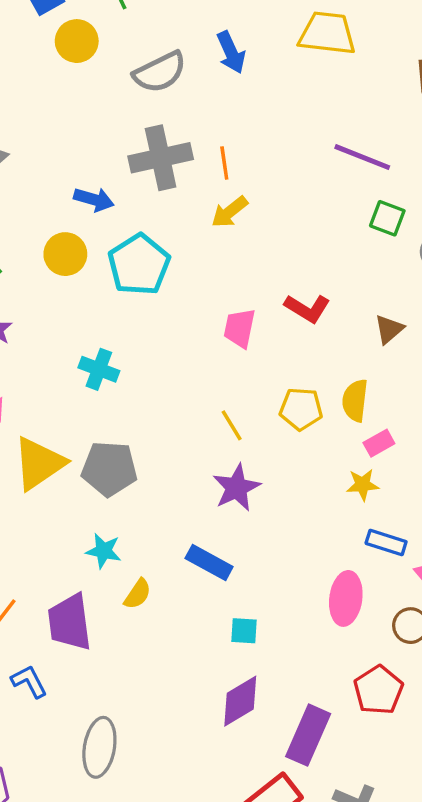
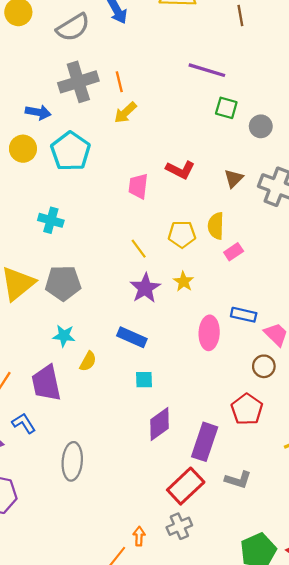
yellow star: (363, 485) -> (184, 282), moved, turned -30
pink ellipse: (346, 598) -> (209, 333), moved
cyan square: (244, 631) -> (144, 380), moved

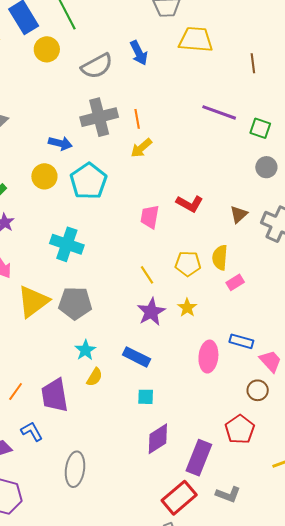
green square: (226, 108) -> (260, 128), moved
cyan cross: (51, 220) -> (67, 244), size x1.4
cyan star: (64, 336) -> (85, 350), moved, turned 30

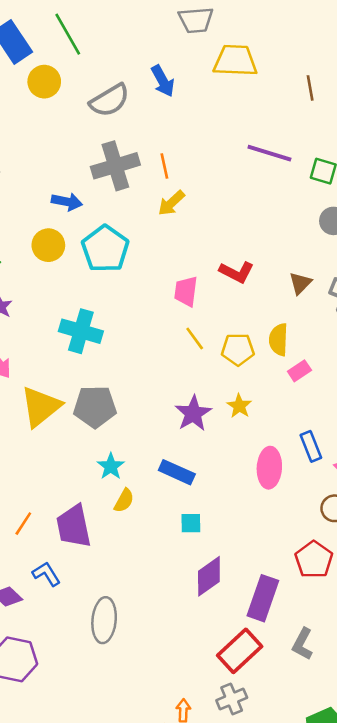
yellow line: (147, 275) -> (195, 339), moved
blue rectangle: (241, 341) -> (311, 446), turned 55
gray L-shape: (228, 494) -> (302, 644), turned 100

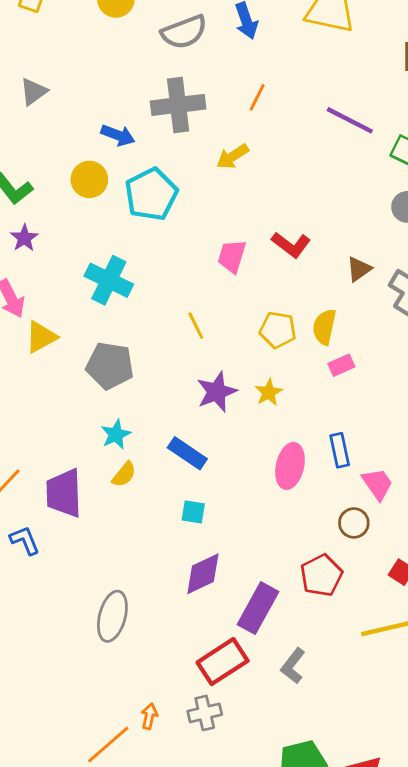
orange line: (164, 166) -> (257, 97), moved, turned 30
yellow line: (195, 339) -> (196, 326), moved
yellow triangle: (41, 407) -> (41, 337), moved, size x0.7
gray ellipse: (104, 620) -> (112, 616), moved

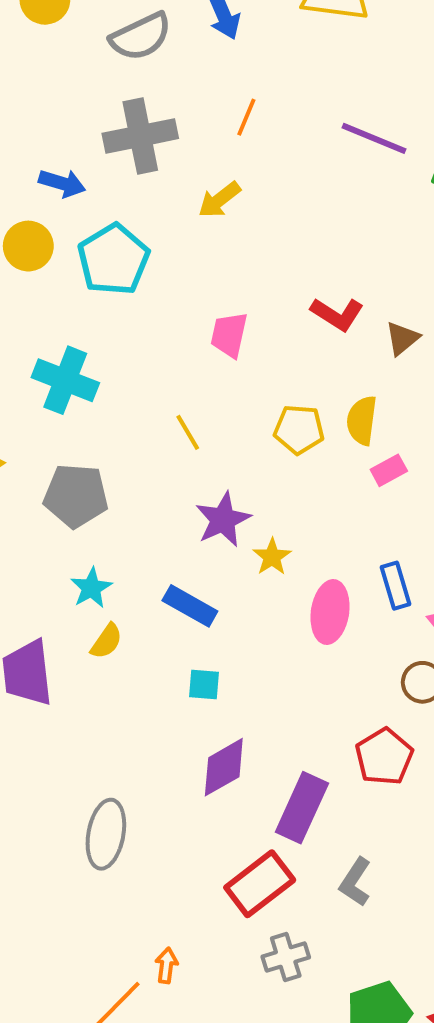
red L-shape: (291, 245) -> (337, 314), moved
yellow star: (269, 392) -> (272, 557), moved
gray cross: (205, 713) -> (286, 957), moved

